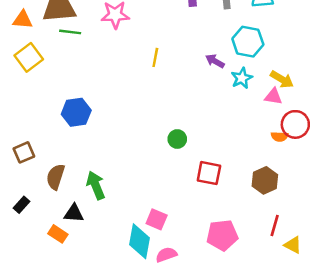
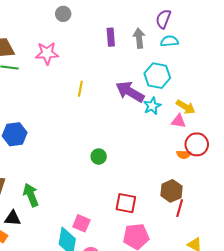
purple arrow: (215, 61) -> (130, 92), size x1.8
red square: (209, 173) -> (126, 203), moved
red line: (275, 225) -> (180, 208), moved

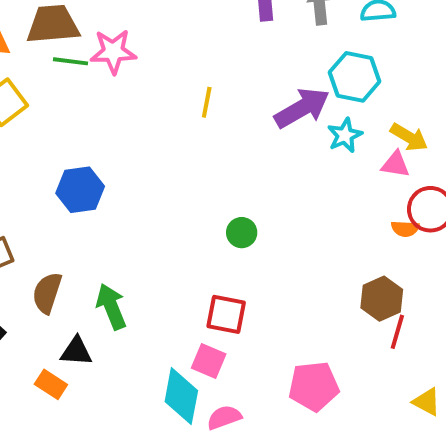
pink star: (47, 53) -> (113, 52), moved
purple arrow: (130, 92) -> (302, 108), turned 120
red square: (126, 203) -> (226, 314), moved

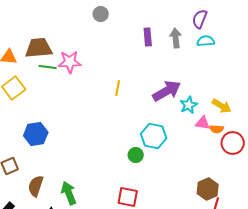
cyan hexagon: (355, 77) -> (154, 136), moved
pink triangle: (395, 164) -> (203, 123), moved
blue hexagon: (80, 190) -> (36, 134), moved
orange semicircle: (405, 229) -> (217, 129), moved

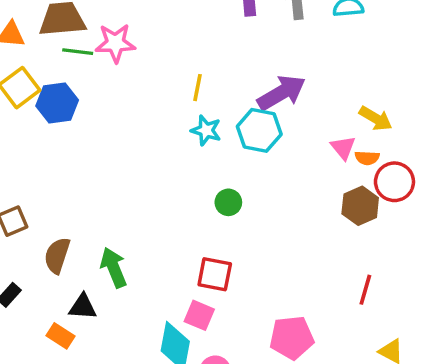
cyan star: (189, 105) -> (206, 130), moved, turned -30
pink triangle: (203, 123) -> (343, 148), turned 42
blue hexagon: (36, 134) -> (57, 103), moved
cyan hexagon: (154, 136) -> (259, 130), moved
brown hexagon: (208, 189) -> (360, 206), moved

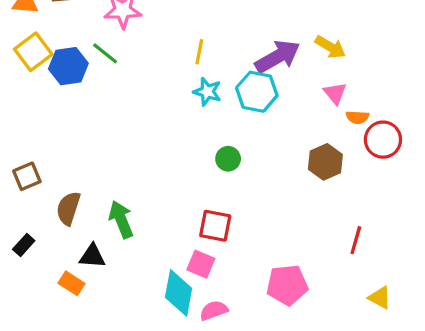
green line: (78, 52) -> (105, 53), moved, turned 32
yellow arrow: (376, 118) -> (330, 47), moved
pink triangle: (343, 148) -> (335, 93), moved
brown hexagon: (360, 206) -> (325, 162), moved

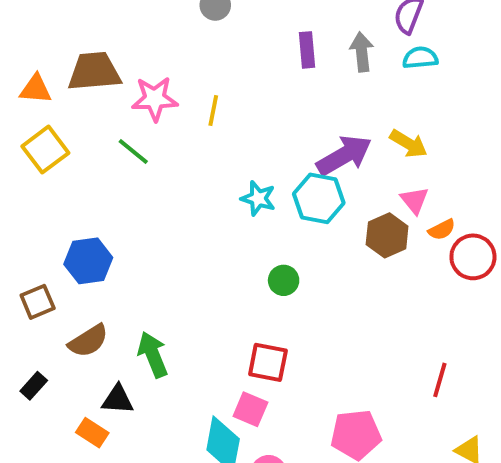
yellow line: (199, 52) -> (213, 110), moved
blue hexagon: (68, 66) -> (88, 261), moved
orange semicircle: (357, 117) -> (442, 230), turned -30
brown hexagon: (325, 162) -> (387, 235), moved
brown semicircle: (68, 208) -> (88, 341), turned -140

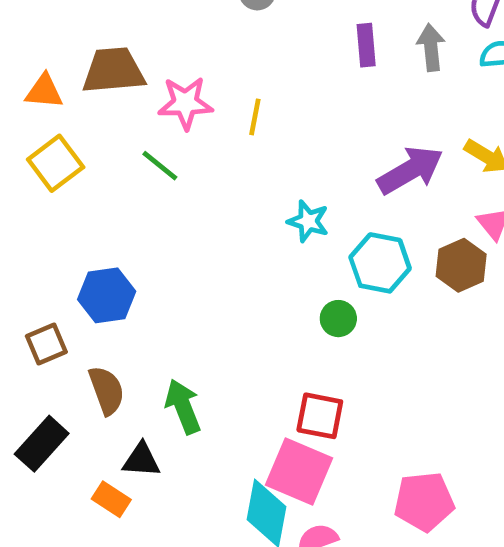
cyan hexagon: (319, 198) -> (380, 263), moved
brown semicircle: (88, 341) -> (107, 390), turned -78
black rectangle: (34, 386) -> (42, 444), size x1.6
pink square: (250, 409) -> (299, 471), size x1.6

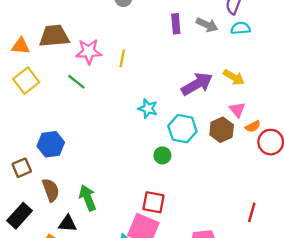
gray arrow: (431, 47) -> (207, 25), turned 120

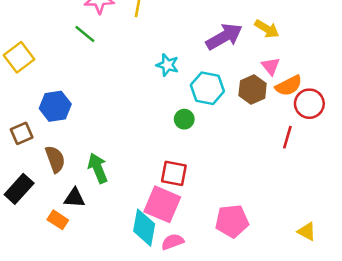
yellow square: (26, 81) -> (19, 57), moved
orange semicircle: (253, 126) -> (289, 86), size x1.5
red line: (252, 212) -> (287, 137), moved

